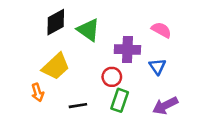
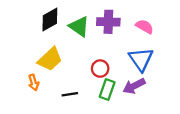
purple cross: (127, 50) -> (108, 22), moved
blue triangle: (157, 66) -> (141, 59), size x1.6
purple arrow: (165, 106) -> (134, 86), moved

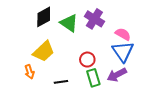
purple cross: (108, 22) -> (94, 19), turned 30
pink semicircle: (145, 27) -> (123, 34), moved
green rectangle: (107, 90) -> (93, 78), turned -36

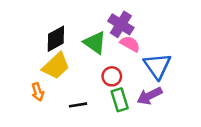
black diamond: (44, 17) -> (56, 39), moved
green triangle: (69, 23) -> (95, 43), moved
pink semicircle: (123, 34) -> (130, 44), moved

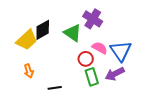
pink semicircle: (130, 44) -> (100, 48), moved
yellow trapezoid: (56, 66) -> (27, 40), moved
black line: (78, 105) -> (55, 88), moved

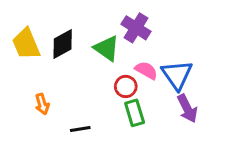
yellow trapezoid: (27, 40) -> (26, 44), moved, turned 110
purple arrow: (115, 74) -> (187, 108), moved, turned -90

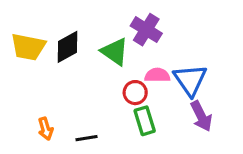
yellow trapezoid: (26, 44) -> (28, 47), turned -56
pink semicircle: (146, 70) -> (157, 75), turned -30
orange arrow: (42, 104) -> (46, 129), moved

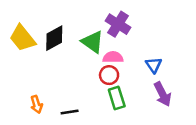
yellow trapezoid: (28, 47) -> (22, 38), turned 40
pink semicircle: (157, 75) -> (113, 57), moved
blue triangle: (190, 80) -> (154, 65), size x0.6

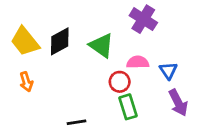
purple cross: (118, 24) -> (143, 19), moved
pink semicircle: (113, 57) -> (138, 62), moved
orange arrow: (36, 104) -> (26, 82), moved

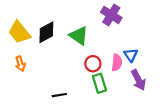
pink semicircle: (138, 62) -> (117, 63), moved, turned 98

